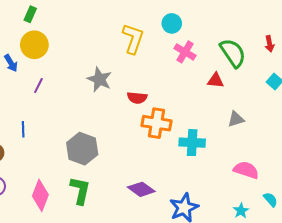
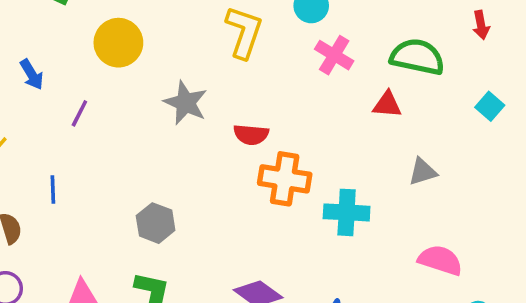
red arrow: (269, 44) -> (481, 25), moved
yellow circle: (34, 45) -> (118, 43), moved
green semicircle: (233, 53) -> (417, 57), turned -44
gray hexagon: (82, 149) -> (156, 223), size x0.7

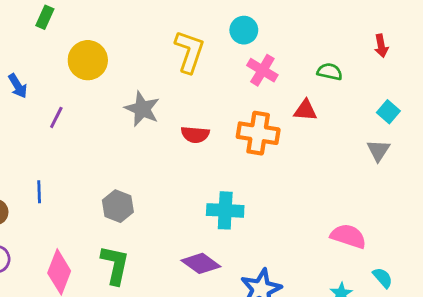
green semicircle: (417, 57) -> (330, 72), size x0.6
gray triangle: (423, 172) -> (378, 150), moved, turned -40
orange cross: (285, 179) -> (258, 133), moved
blue line: (53, 189) -> (39, 192), moved
cyan cross: (347, 212) -> (225, 210), moved

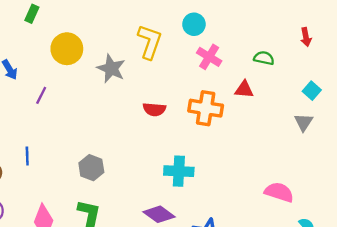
gray star: (142, 109) -> (111, 69), moved

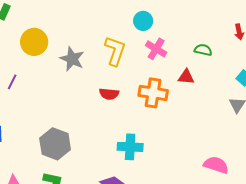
yellow L-shape: (150, 42) -> (115, 51), moved
gray hexagon: (91, 168) -> (55, 144), size x1.4

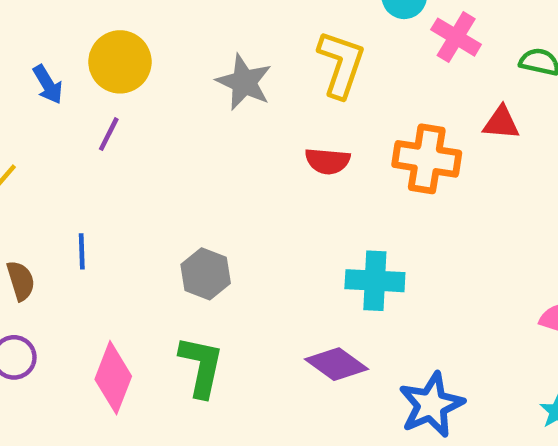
yellow circle: (34, 42) -> (120, 62), moved
pink cross: (156, 49) -> (456, 37), moved
gray hexagon: (55, 144) -> (206, 274), size x0.7

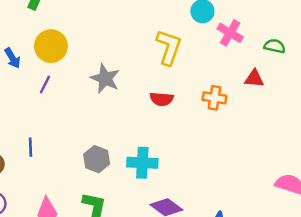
gray star: (244, 82) -> (105, 79), moved
orange cross: (427, 159) -> (214, 98), size x0.7
cyan cross: (375, 281) -> (142, 163), moved

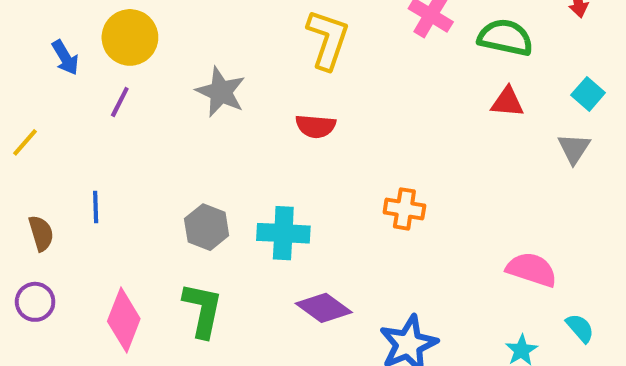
green semicircle: (275, 46) -> (505, 37), size x1.5
red triangle: (254, 79) -> (507, 102), moved
orange cross: (214, 98) -> (404, 209), moved

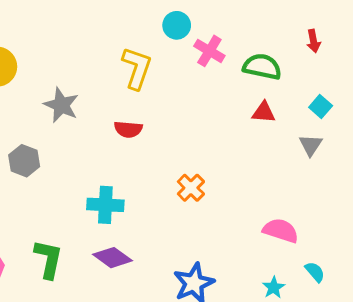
orange cross: (404, 209) -> (191, 188), turned 36
gray hexagon: (207, 227) -> (24, 161), moved
purple diamond: (324, 308) -> (113, 258), moved

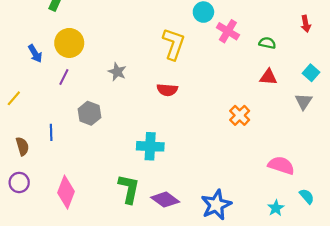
green semicircle: (262, 67) -> (267, 43), size x0.6
gray star: (61, 105) -> (117, 72), size x0.7
orange cross: (191, 188) -> (240, 115), moved
purple diamond: (113, 258) -> (165, 200), moved
green L-shape: (48, 259) -> (129, 189), moved

